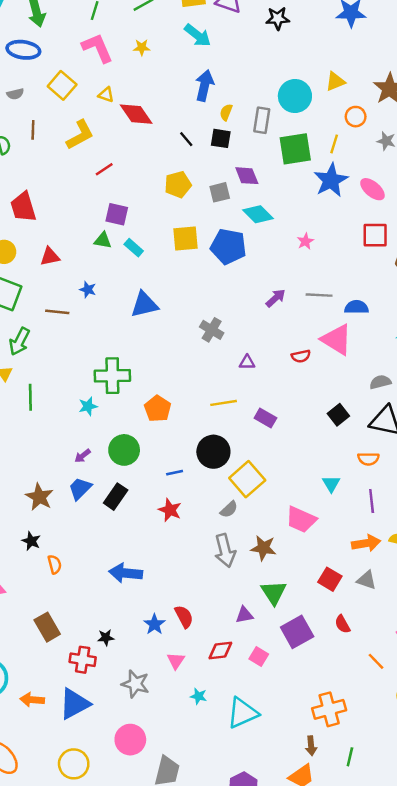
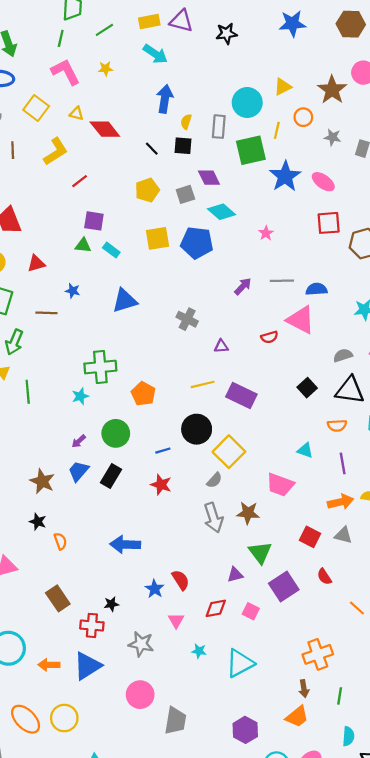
yellow line: (334, 144) -> (277, 130), moved
purple rectangle: (265, 418) -> (241, 395), size x1.5
cyan triangle: (331, 484) -> (305, 450), turned -35
yellow circle: (74, 764) -> (64, 718), moved

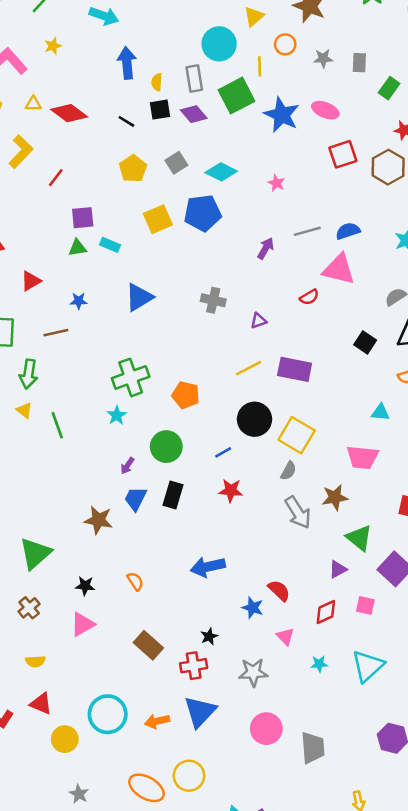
purple diamond: (209, 178) -> (194, 114), moved
black star: (38, 522) -> (85, 586), moved

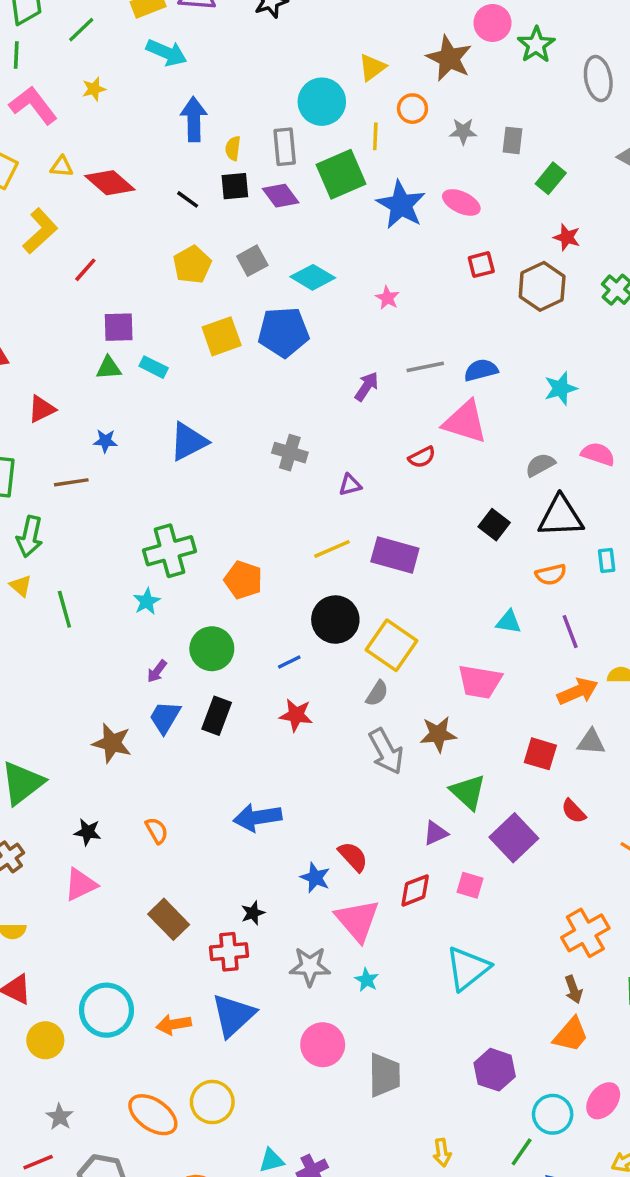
red square: (343, 154) -> (481, 265), size x0.7
pink triangle: (285, 636) -> (357, 920), size x1.8
cyan star: (319, 664) -> (367, 980), moved, turned 30

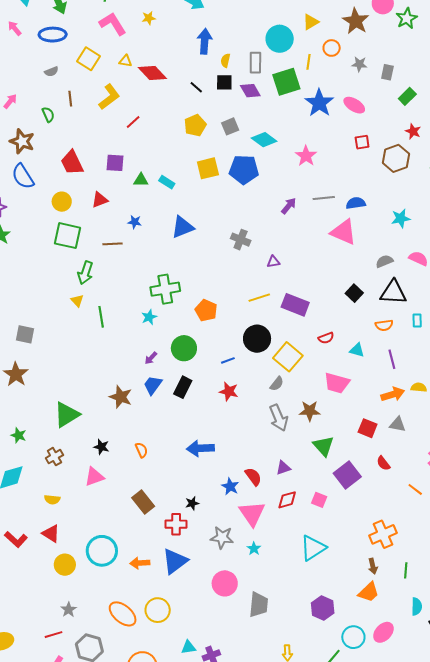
pink star: (387, 298) -> (306, 156), size x1.5
purple square: (119, 327) -> (115, 163), moved
red semicircle: (422, 457) -> (326, 338), moved
purple triangle: (436, 833) -> (283, 468), moved

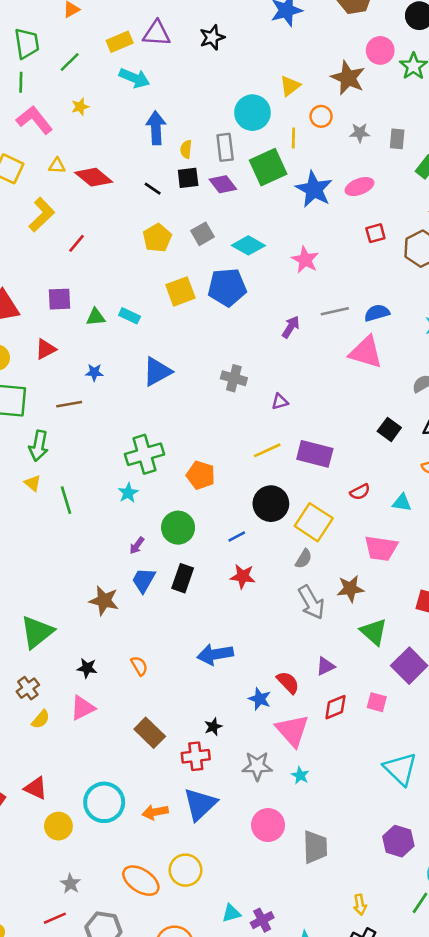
pink ellipse: (354, 105) -> (359, 187), turned -45
yellow semicircle: (52, 500) -> (41, 719), moved, turned -49
cyan triangle: (313, 548) -> (400, 769), moved, turned -36

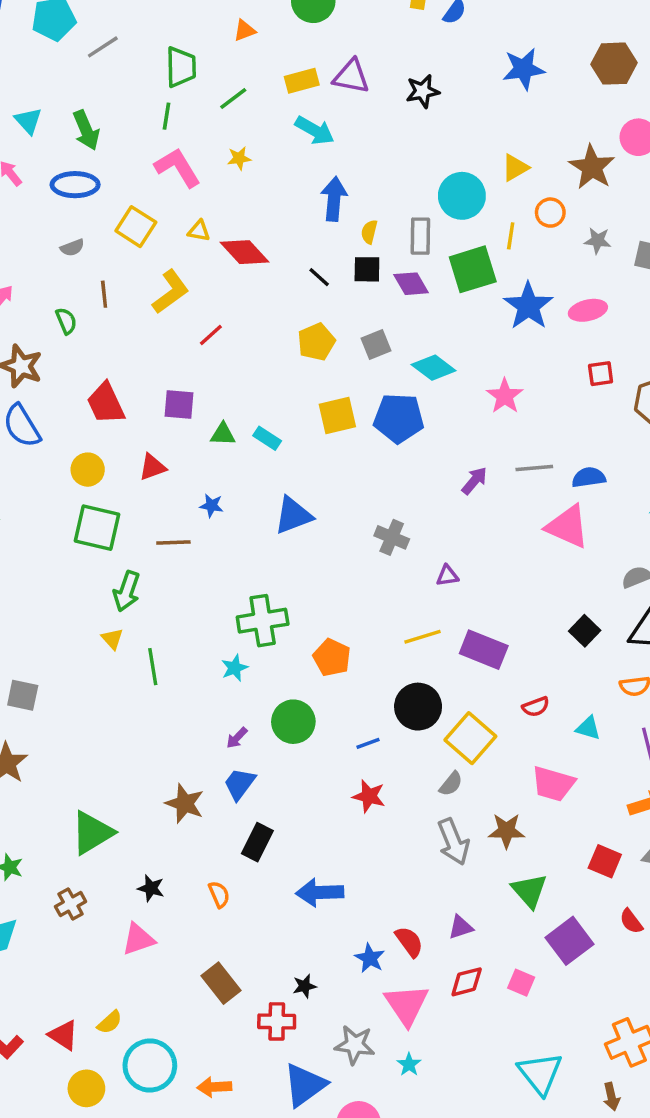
black rectangle: (183, 578) -> (257, 842), moved
yellow semicircle: (41, 719) -> (110, 1022), moved
blue triangle: (200, 804) -> (305, 1085), moved

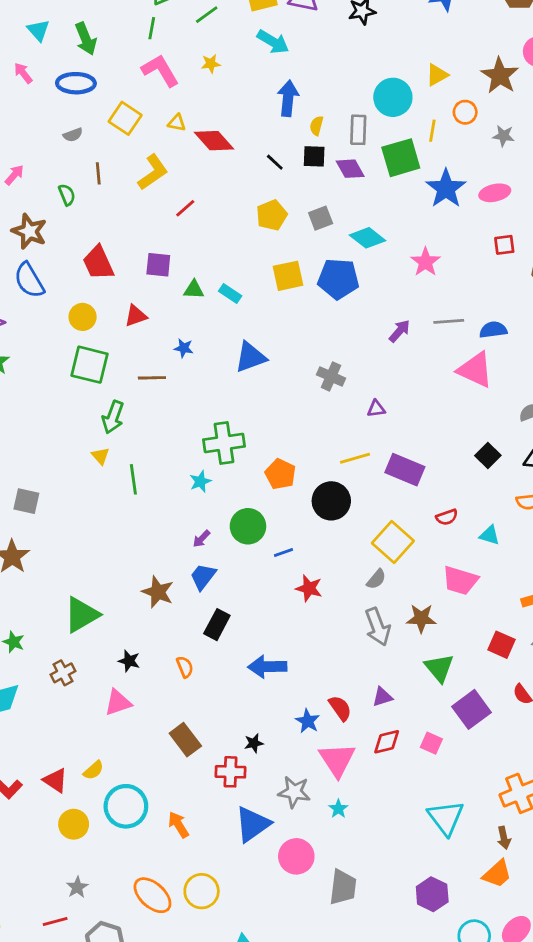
black circle: (418, 707) -> (331, 501), moved
blue line: (368, 743) -> (283, 553), moved
orange arrow: (214, 1087) -> (178, 825), turned 60

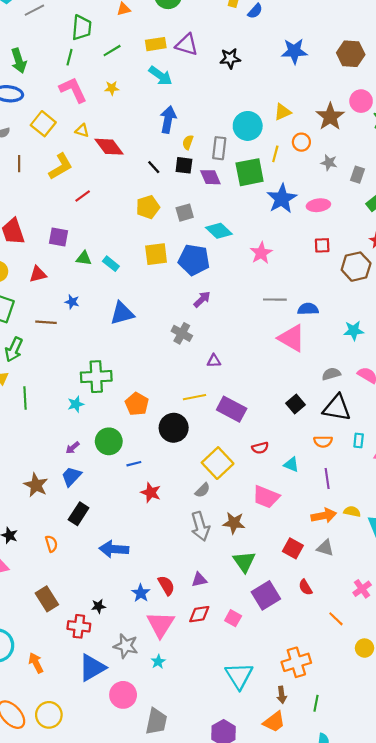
purple arrow: (400, 331) -> (202, 299), moved

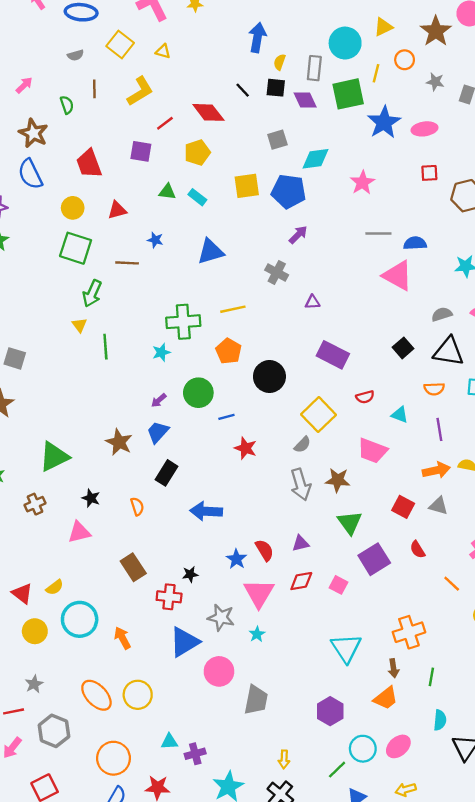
red diamond: (109, 147) -> (208, 112), moved
yellow pentagon: (148, 207) -> (197, 152), moved
cyan diamond: (219, 231) -> (315, 159), turned -50
purple square: (58, 237) -> (141, 151), moved
yellow line: (194, 397) -> (233, 309), moved

